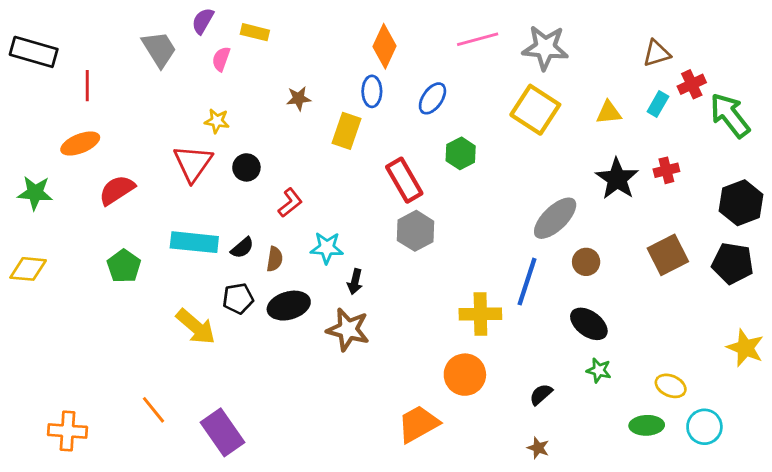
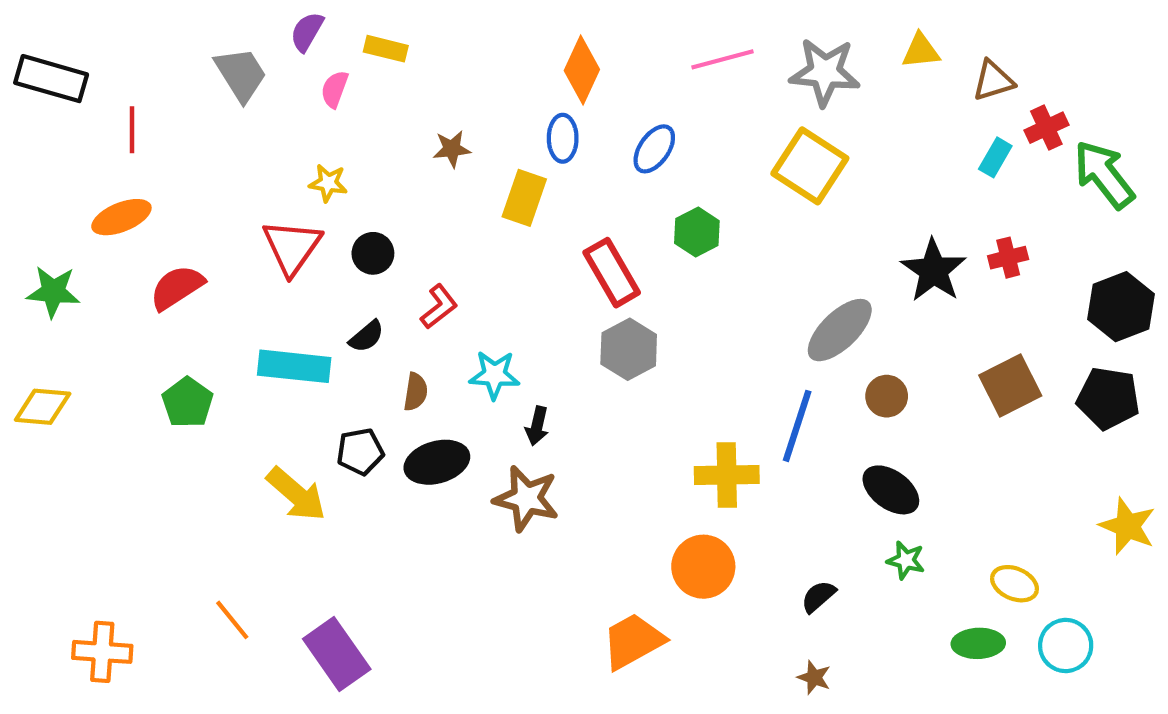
yellow triangle: (609, 112) -> (921, 51), moved
black semicircle: (242, 248) -> (367, 336), moved

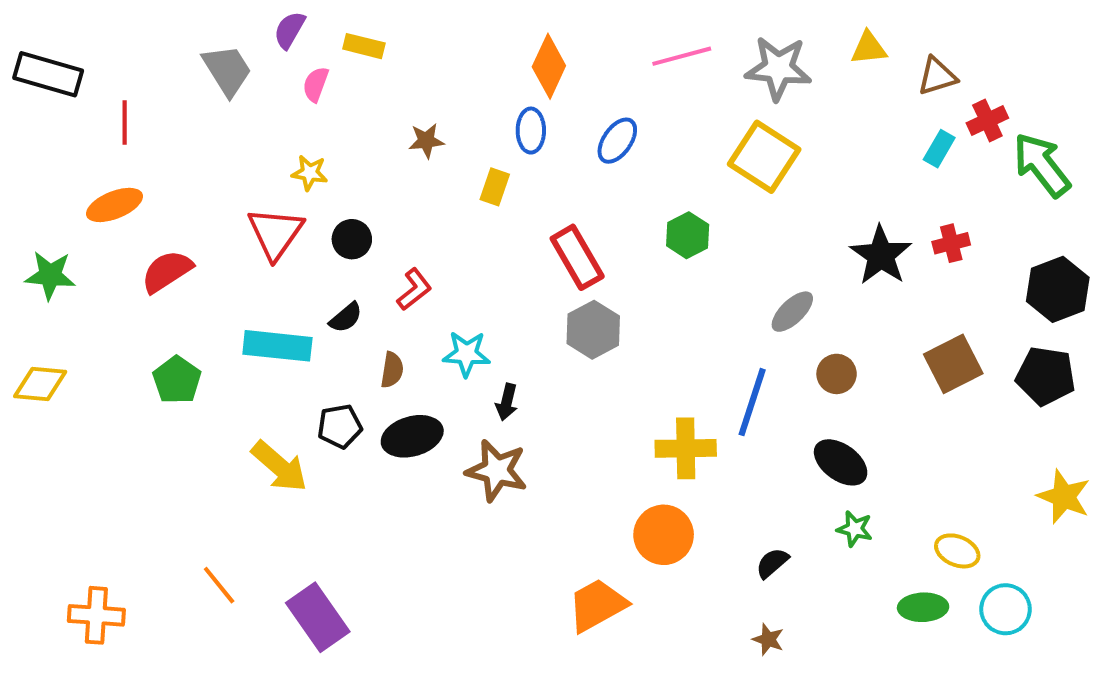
yellow rectangle: (524, 198) -> (495, 187), size x0.7
green hexagon: (697, 232) -> (688, 235), moved
gray ellipse: (840, 330) -> (792, 312), size x0.7

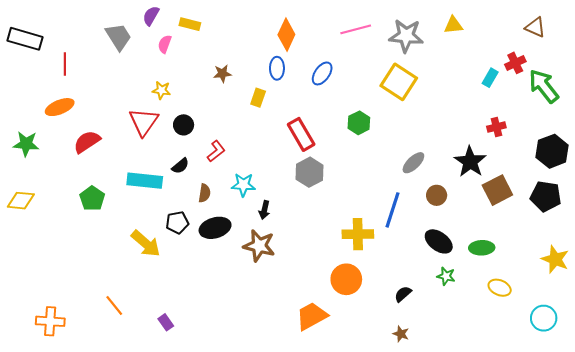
brown triangle: (937, 76) -> (535, 27), moved, turned 40
black star: (881, 255) -> (470, 162), moved
green ellipse: (923, 607) -> (482, 248), moved
cyan circle: (1006, 609) -> (544, 318), moved
purple rectangle: (318, 617) -> (166, 322), size x0.5

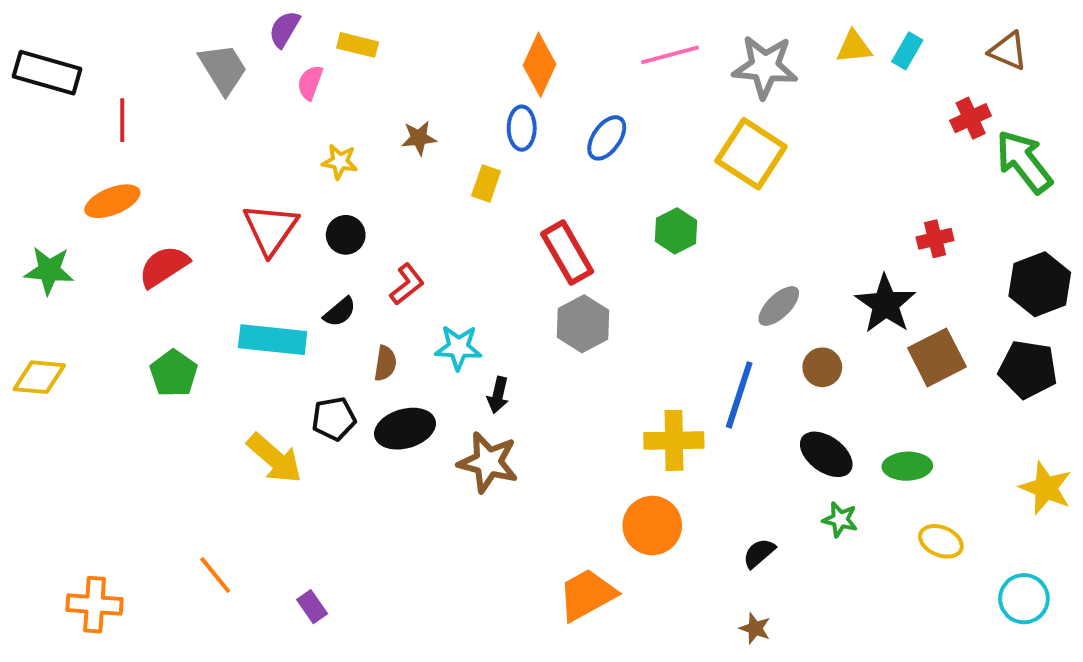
cyan rectangle: (490, 78) -> (907, 51), moved
yellow star: (161, 90) -> (340, 162), moved

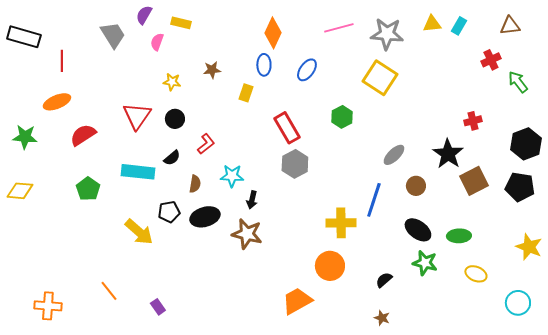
brown triangle: (1008, 51) -> (510, 26), turned -30
green arrow: (1024, 162) -> (518, 82), size x0.7
green star: (840, 520) -> (425, 263), size x1.4

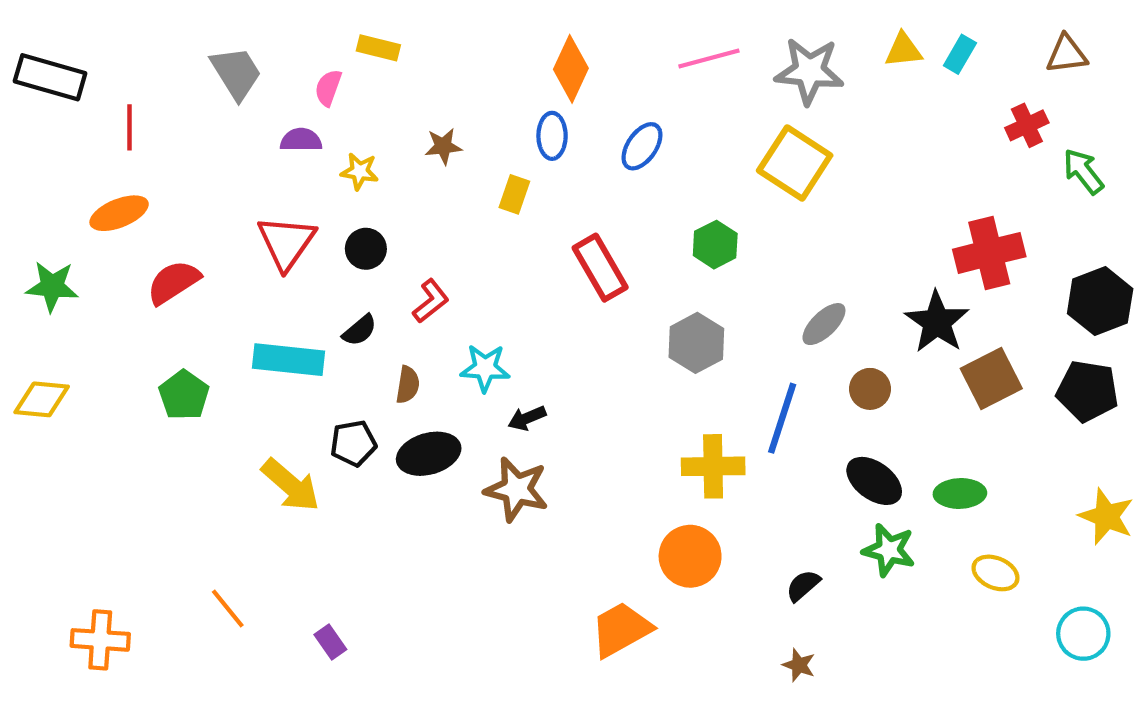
purple semicircle: (144, 15) -> (301, 140), moved, turned 60
red cross: (473, 121) -> (989, 253), size x1.8
gray hexagon: (295, 164) -> (696, 343), moved
black arrow: (252, 200) -> (527, 418), turned 54

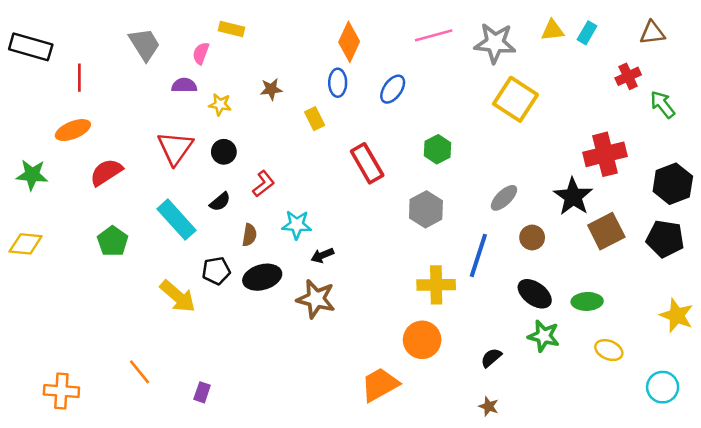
yellow square: (795, 163) -> (515, 99), moved
yellow rectangle: (514, 194) -> (315, 119), turned -45
cyan rectangle: (288, 360) -> (177, 220), turned 42
purple rectangle: (330, 642) -> (202, 392), turned 54

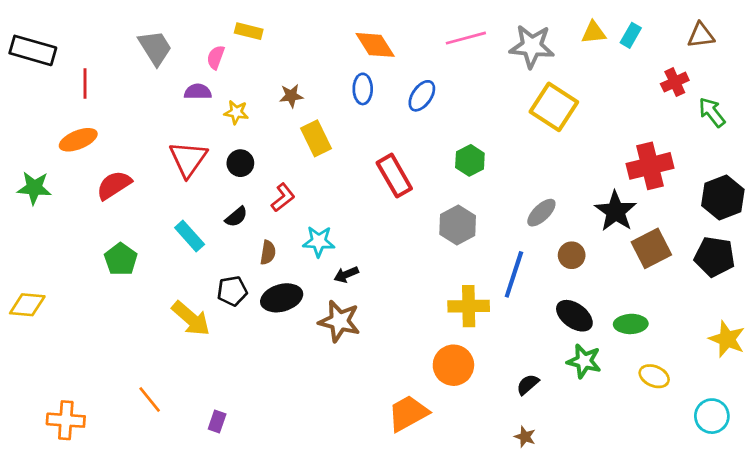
orange diamond: (349, 42) -> (375, 45), turned -57
yellow rectangle: (315, 119) -> (316, 138), moved, size x1.4
cyan rectangle: (177, 220) -> (190, 236), size x0.7
yellow diamond: (26, 244) -> (27, 305), moved

